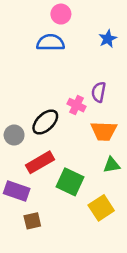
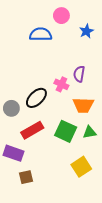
pink circle: (61, 14) -> (61, 16), moved
green square: (70, 182) -> (66, 131), moved

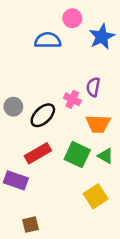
blue star: (86, 31) -> (102, 37), size x1.5
gray circle: (11, 108) -> (13, 107), moved
green triangle: (90, 132) -> (105, 156), turned 40
brown square: (26, 177) -> (31, 225), moved

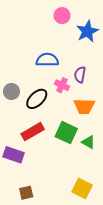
blue semicircle: (48, 40) -> (47, 60), moved
green triangle: (105, 156) -> (88, 142), moved
yellow square: (96, 196) -> (82, 188), moved, turned -30

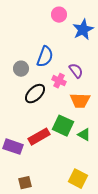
blue semicircle: (47, 60) -> (45, 57), turned 110
purple semicircle: (80, 75) -> (76, 71), turned 133
gray circle: (11, 91) -> (21, 69), moved
red rectangle: (33, 132) -> (39, 137), moved

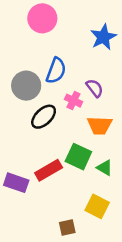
pink circle: (59, 15) -> (42, 18), moved, size x1.5
gray circle: (21, 69) -> (26, 86), size x1.5
yellow square: (78, 179) -> (97, 206), moved
brown square: (25, 183) -> (67, 228), moved

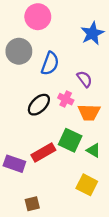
gray circle: (26, 86) -> (19, 51), moved
pink cross: (73, 101) -> (66, 99), moved
brown square: (67, 228) -> (32, 204), moved

